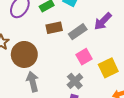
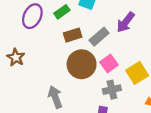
brown circle: (24, 54) -> (82, 64), moved
gray cross: (75, 81) -> (112, 90), moved, turned 35

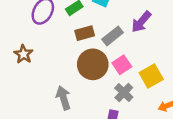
gray cross: (112, 90) -> (124, 93), turned -36

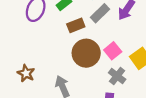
gray rectangle: (113, 36) -> (100, 13), moved
brown star: (23, 54) -> (26, 73), moved

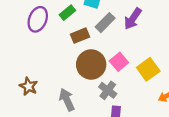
gray cross: (117, 76) -> (108, 90), moved

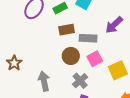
gray rectangle: (105, 23) -> (88, 38), moved, turned 36
brown circle: (91, 65) -> (71, 56), size x0.7

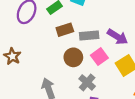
purple arrow: (114, 25) -> (118, 37), moved, turned -96
brown star: (14, 63) -> (12, 56), moved

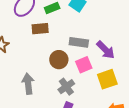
brown rectangle: (65, 30) -> (40, 29), moved

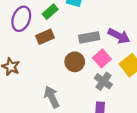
gray cross: (66, 87) -> (103, 81), moved

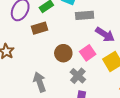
gray rectangle: (89, 37) -> (85, 15), moved
gray cross: (103, 81) -> (78, 76), moved

